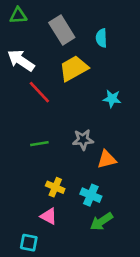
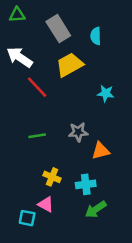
cyan cross: (91, 195) -> (86, 184), turned -30
cyan square: (29, 243) -> (27, 218), moved

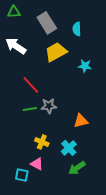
red line: (37, 87) -> (31, 85), moved
cyan star: (106, 93) -> (85, 66), moved
gray star: (78, 132) -> (49, 106), moved
cyan cross: (86, 184) -> (69, 148), turned -35

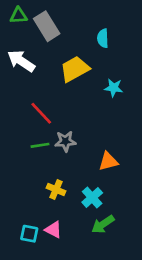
gray rectangle: (47, 23) -> (47, 26), moved
pink triangle: (37, 164) -> (53, 230), moved

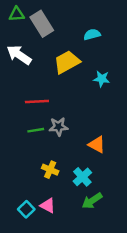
cyan semicircle: (103, 38) -> (92, 34), turned 77
red line: (41, 113) -> (37, 101), turned -50
orange triangle: (108, 161) -> (97, 145), turned 42
cyan square: (29, 234) -> (26, 209), turned 35

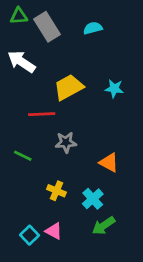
cyan semicircle: (92, 34) -> (93, 28), moved
yellow trapezoid: (67, 62) -> (69, 87), moved
green line: (36, 130) -> (23, 156), moved, turned 35

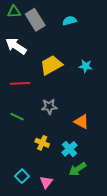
red line: (42, 114) -> (20, 83), moved
pink triangle: (54, 231) -> (46, 182), moved, turned 40

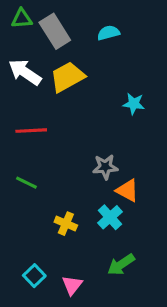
yellow trapezoid: (51, 65) -> (67, 77), moved
gray star: (49, 107) -> (105, 167), moved
cyan cross: (69, 149) -> (110, 217), moved

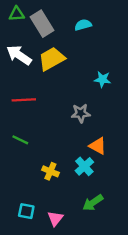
gray star: (105, 167) -> (81, 113), moved
cyan square: (34, 276) -> (26, 211), turned -35

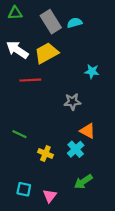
gray rectangle: (42, 24) -> (51, 22), moved
red line: (24, 100) -> (30, 80), moved
green line: (20, 140) -> (19, 134), moved

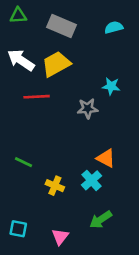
gray rectangle: (51, 22) -> (61, 26), turned -35
cyan semicircle: (75, 23) -> (114, 27), moved
gray star: (72, 102) -> (88, 108), moved
cyan square: (24, 189) -> (18, 229), moved

